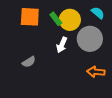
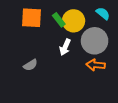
orange arrow: (96, 72) -> (96, 65), moved

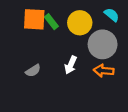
green rectangle: (59, 20) -> (51, 22), moved
white arrow: (65, 47) -> (71, 65), moved

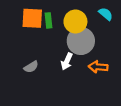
green rectangle: (51, 22) -> (48, 20), turned 32
gray circle: (103, 44) -> (81, 41), moved

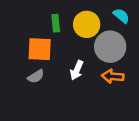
orange square: (32, 18) -> (40, 49), moved
gray circle: (81, 41) -> (110, 47), moved

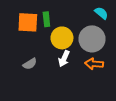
yellow circle: (87, 24) -> (62, 38), moved
orange square: (40, 49) -> (28, 22), moved

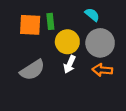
cyan semicircle: (101, 13) -> (92, 15), moved
gray semicircle: (30, 64) -> (32, 70), size x1.6

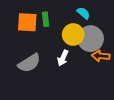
yellow circle: (67, 42) -> (73, 35), moved
orange arrow: (102, 70) -> (101, 56), moved

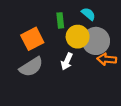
green rectangle: (46, 19) -> (60, 20), moved
orange square: (27, 22) -> (32, 39), moved, turned -30

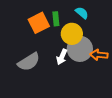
orange square: (32, 39) -> (39, 23), moved
gray circle: (96, 41) -> (80, 49), moved

